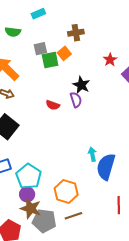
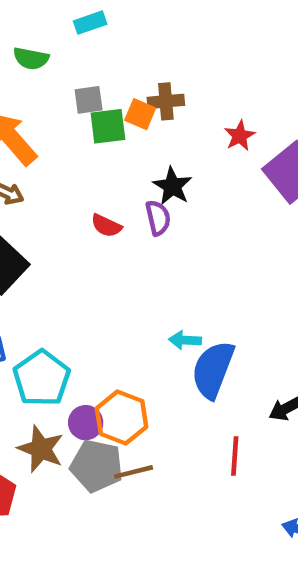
brown cross: (76, 33) -> (166, 101), moved
orange square: (64, 53) -> (140, 114), turned -32
cyan arrow: (92, 154) -> (185, 340), turned -80
purple circle: (27, 194) -> (86, 423), moved
gray pentagon: (44, 221) -> (97, 466), moved

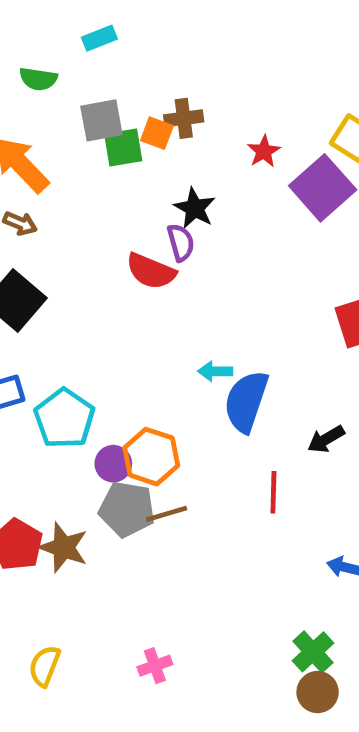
gray square: (89, 100) -> (101, 120), size x1.4
red semicircle: (106, 226) -> (151, 271), moved, size x1.5
brown star: (41, 449) -> (64, 547), moved

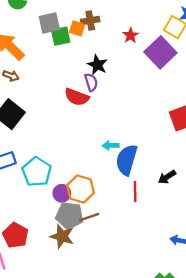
red line: (273, 492) -> (135, 191), moved
brown star: (64, 547) -> (62, 236), moved

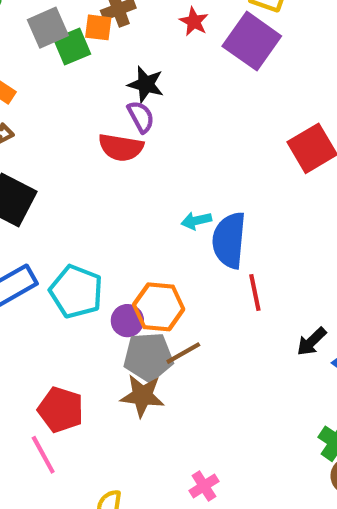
black arrow: (167, 177) -> (312, 342), moved

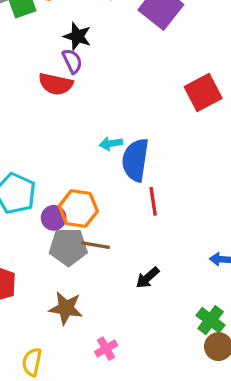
black arrow: (312, 342) -> (148, 278), moved
brown line: (183, 353) -> (95, 245), turned 36
brown star: (142, 396) -> (66, 308), moved

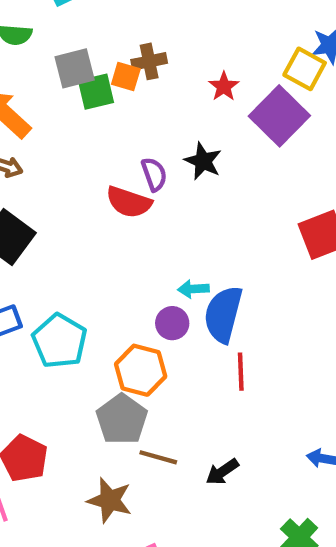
black star: (77, 36) -> (203, 161), moved
purple circle: (54, 218) -> (172, 323), moved
brown line: (95, 245) -> (158, 457), moved
gray pentagon: (68, 247) -> (122, 419), turned 30

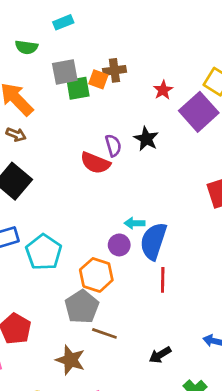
black arrow: (222, 472) -> (160, 355), moved

